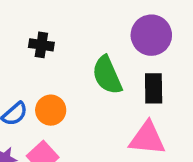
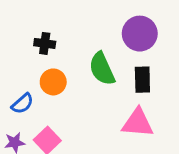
orange circle: (51, 110) -> (53, 82), moved

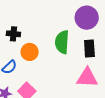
black cross: (45, 43) -> (13, 34), moved
green semicircle: (102, 69) -> (62, 42), turned 30

